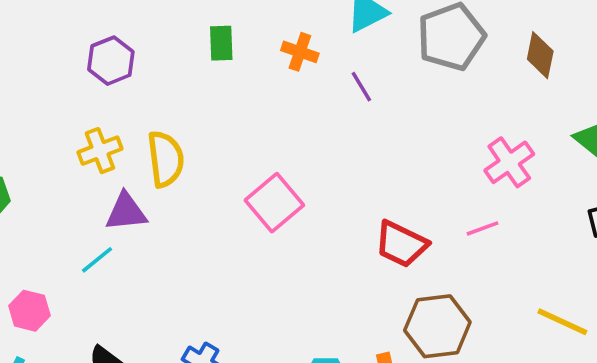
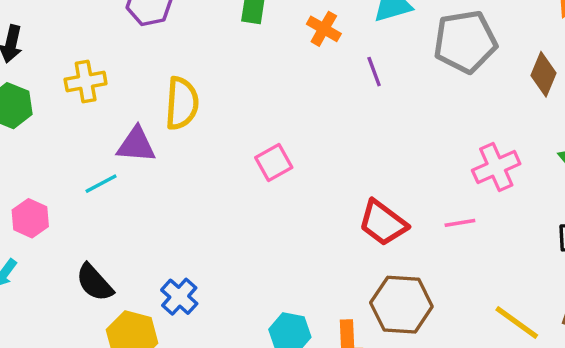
yellow cross: (100, 151) -> (86, 81), moved
pink square: (274, 203) -> (274, 163), size x0.7

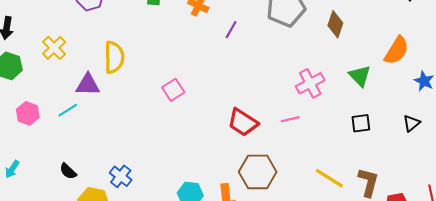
purple line: (374, 72) -> (231, 30), turned 54
yellow cross: (86, 81) -> (54, 48), turned -30
pink hexagon: (30, 218) -> (28, 113), moved
black semicircle: (95, 283) -> (68, 171), size x0.7

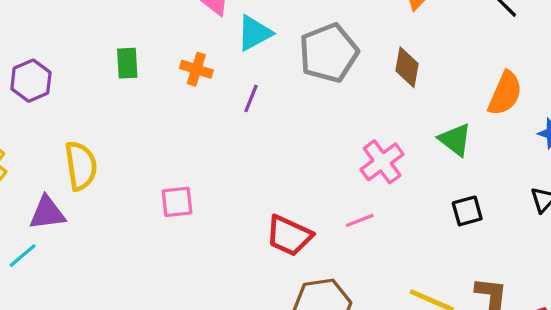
pink square: (173, 90) -> (177, 202), turned 35

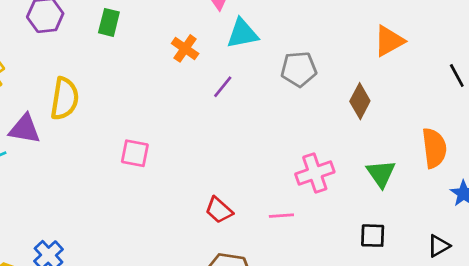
gray pentagon: (329, 53) -> (299, 69), size x0.7
green rectangle: (127, 63) -> (109, 22), moved
orange semicircle: (505, 93) -> (434, 148), turned -48
red trapezoid: (289, 236) -> (219, 210), size x0.7

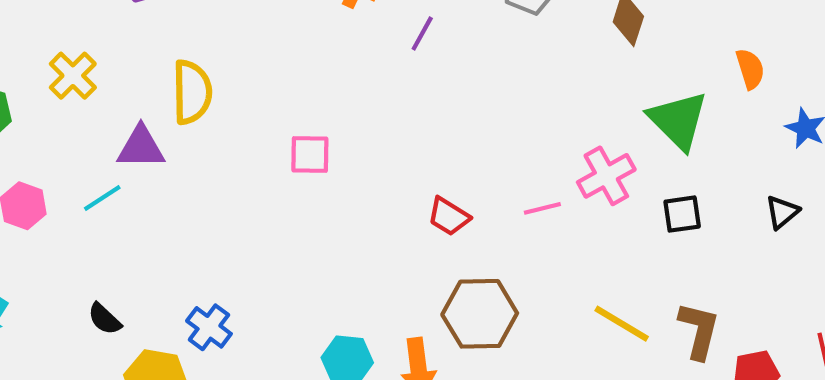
orange semicircle: (434, 148) -> (750, 69), size x0.7
pink cross: (315, 173) -> (606, 176), moved
green triangle: (381, 173) -> (678, 120), size x1.4

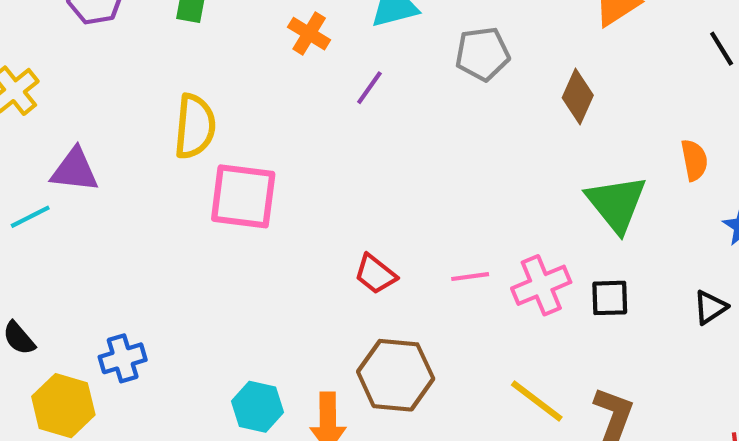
yellow semicircle: (192, 92) -> (195, 126), moved
pink square: (310, 154) -> (243, 196), size x1.6
pink cross: (606, 176) -> (541, 285), moved
blue cross: (209, 327) -> (123, 358), turned 30

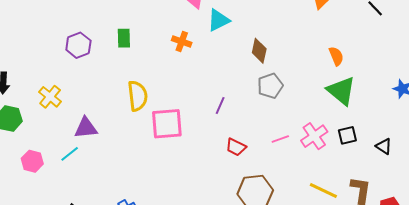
gray pentagon: (482, 54) -> (270, 86), moved
purple line: (369, 88) -> (220, 106), moved
brown diamond: (578, 96) -> (259, 51), moved
orange semicircle: (694, 160) -> (336, 56), moved
black triangle: (710, 307) -> (384, 146), moved, turned -42

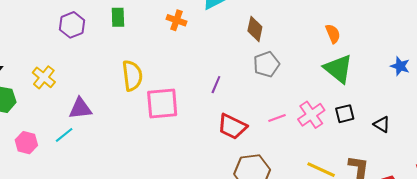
red trapezoid: (236, 147) -> (232, 127), size x1.4

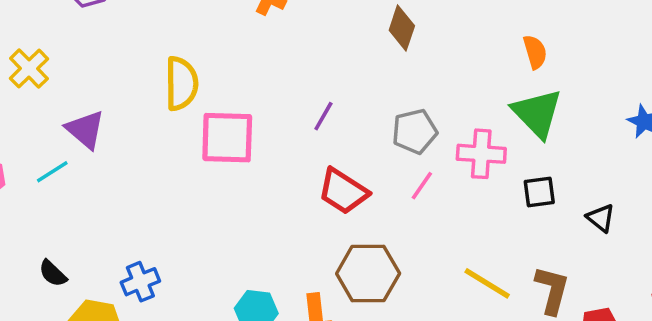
gray pentagon: (266, 64) -> (415, 131), moved
purple triangle: (80, 108) -> (85, 130), turned 40
pink cross: (311, 115) -> (481, 154), moved, turned 32
pink line: (277, 118) -> (422, 186), turned -42

